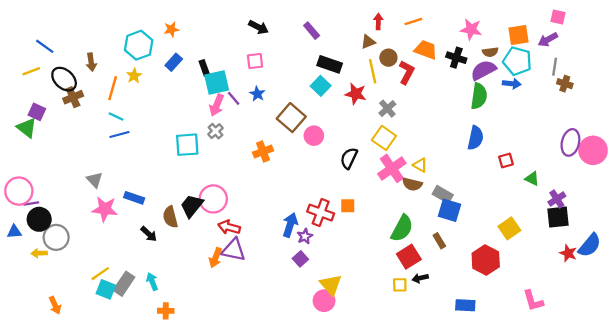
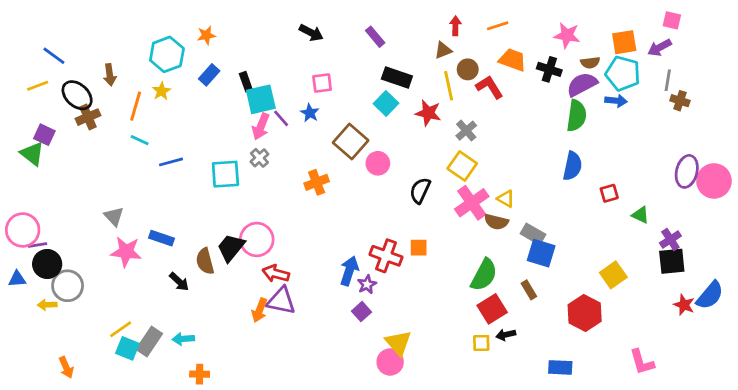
pink square: (255, 61) -> (322, 83), moved
red L-shape: (407, 72) -> (489, 87), turned -60
blue line: (119, 135) -> (171, 162), moved
cyan arrow: (152, 281) -> (183, 339), turned -72

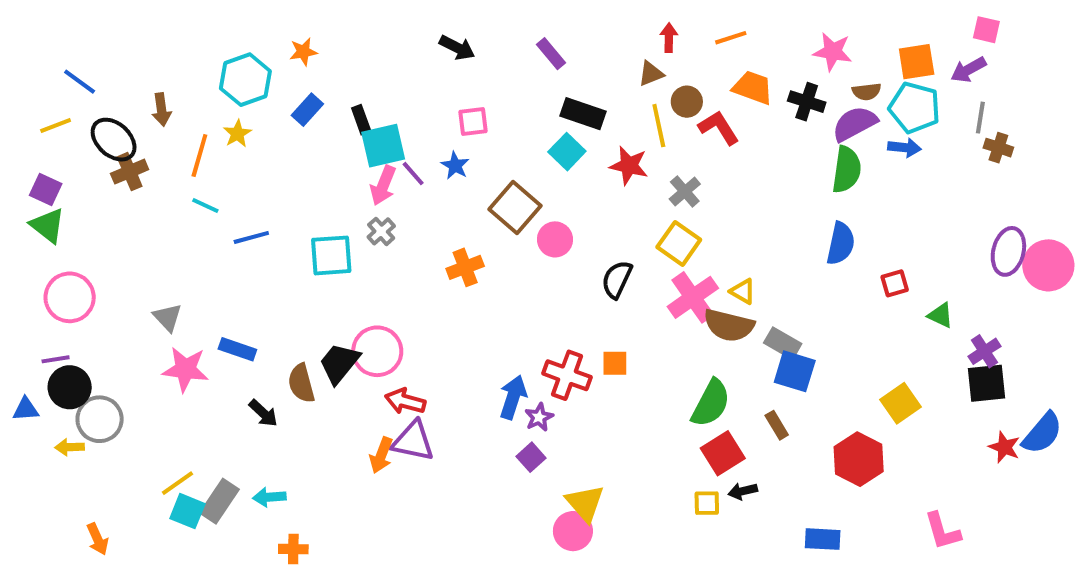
purple square: (44, 135) -> (46, 190), moved
brown semicircle: (496, 222) -> (729, 325), size x1.4
pink circle: (23, 230) -> (70, 297), moved

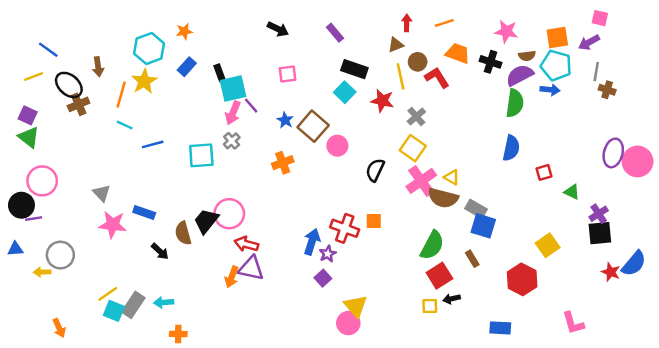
yellow star: (237, 134) -> (144, 81), size x1.5
blue star: (455, 166) -> (285, 120), moved
black circle: (70, 387) -> (21, 205), moved

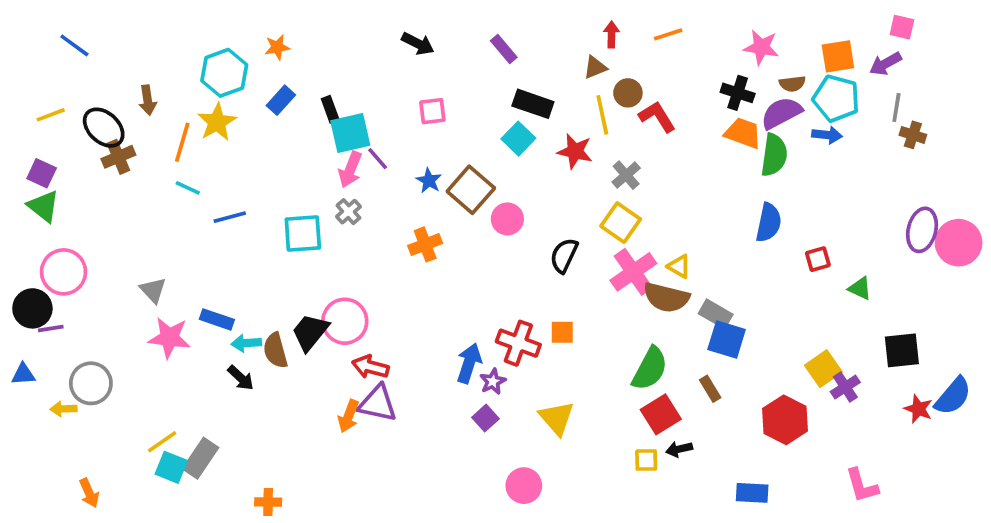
blue line: (48, 50) -> (74, 45), moved
orange trapezoid: (458, 53) -> (743, 133), moved
purple cross: (599, 214) -> (845, 387), moved
cyan arrow: (164, 302) -> (246, 343), moved
yellow triangle: (356, 306) -> (557, 418), moved

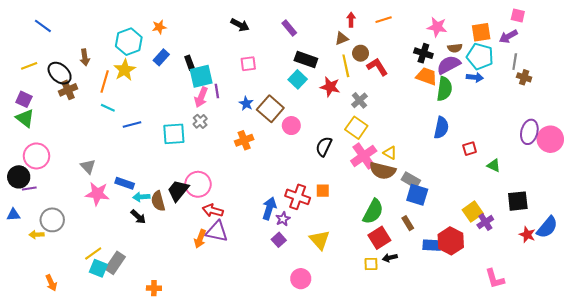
purple line: (378, 159) -> (217, 91), turned 32
blue rectangle: (752, 493) -> (432, 245), moved

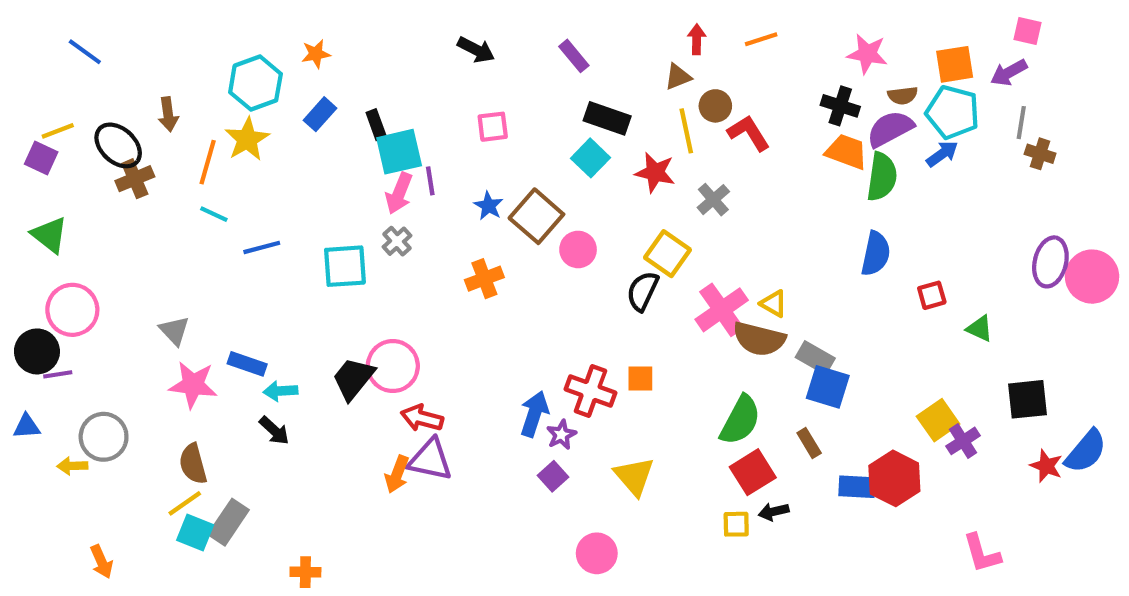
blue arrow: (475, 77) -> (942, 154), turned -42
purple square: (24, 99) -> (41, 158), moved
yellow square: (356, 128) -> (668, 254), moved
brown semicircle: (158, 201) -> (193, 464), moved

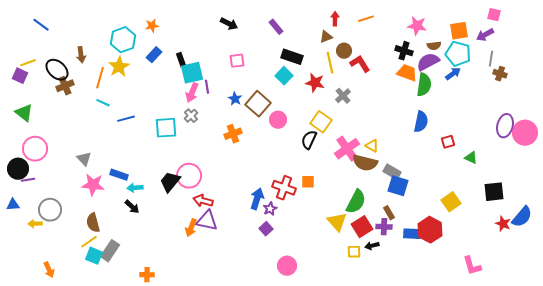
purple cross: (963, 441) -> (384, 227), moved, turned 35
yellow triangle: (634, 476) -> (337, 222), moved

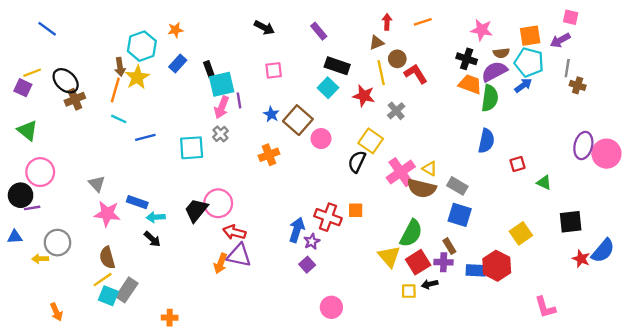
brown arrow: (81, 55) -> (120, 67), moved
gray rectangle: (392, 172) -> (457, 186), moved

